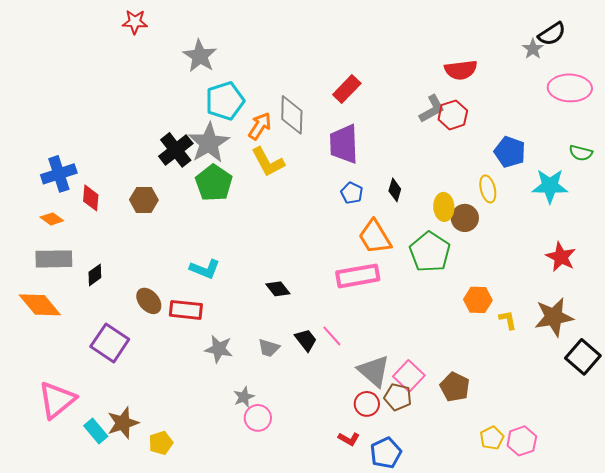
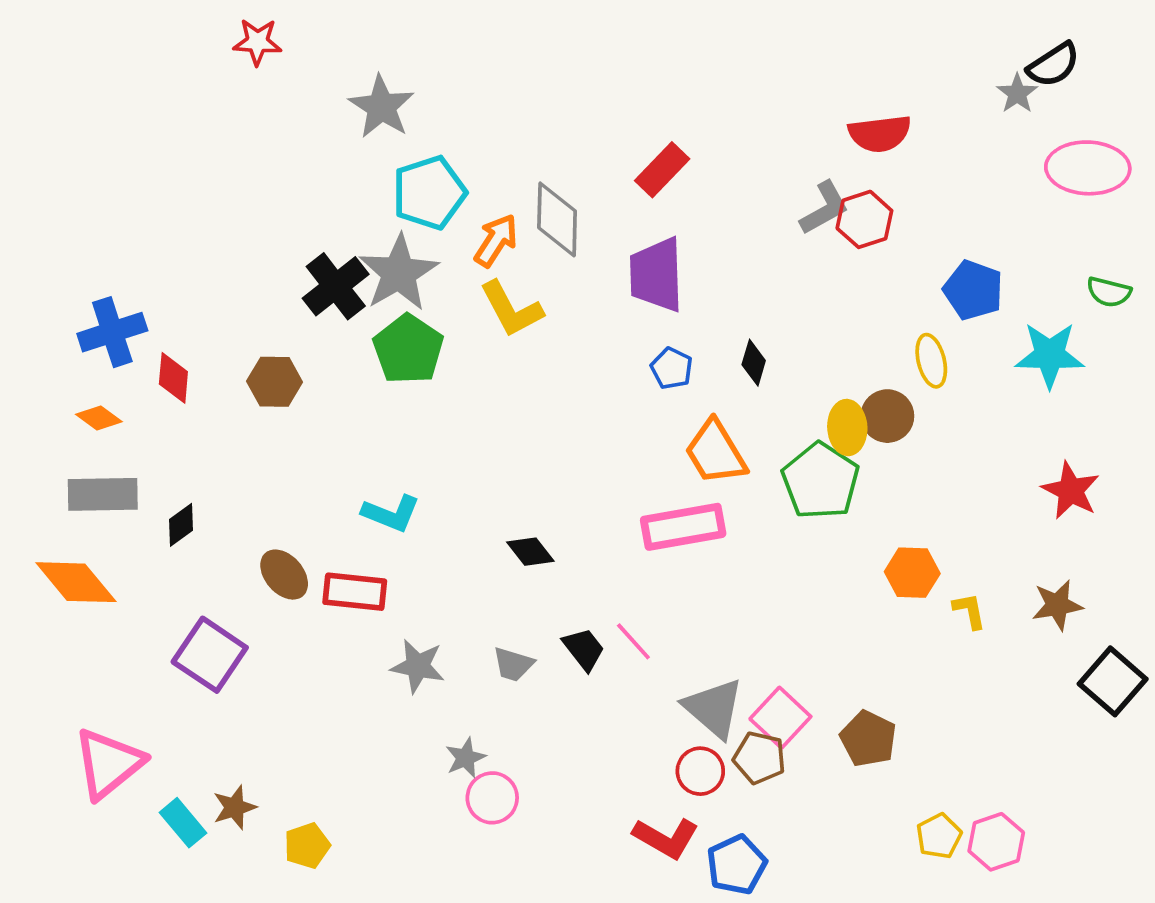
yellow ellipse: (444, 207) -> (847, 428), moved
brown star: (554, 317) -> (1057, 605), size x0.7
brown star: (123, 423) -> (234, 807), size x0.7
red L-shape: (349, 439) -> (666, 838), size x1.6

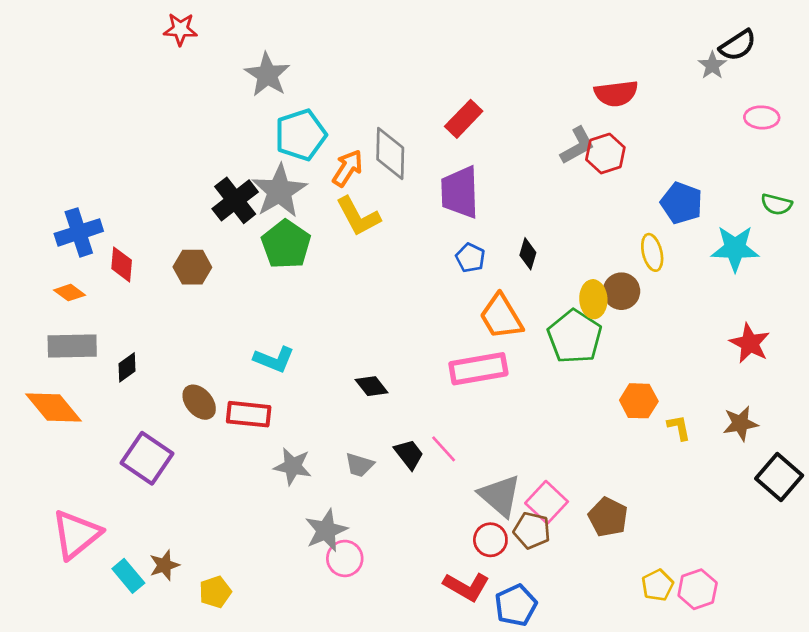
pink ellipse: (1088, 168) -> (762, 117), size x0.6
gray star: (465, 758) -> (326, 530), size x1.5

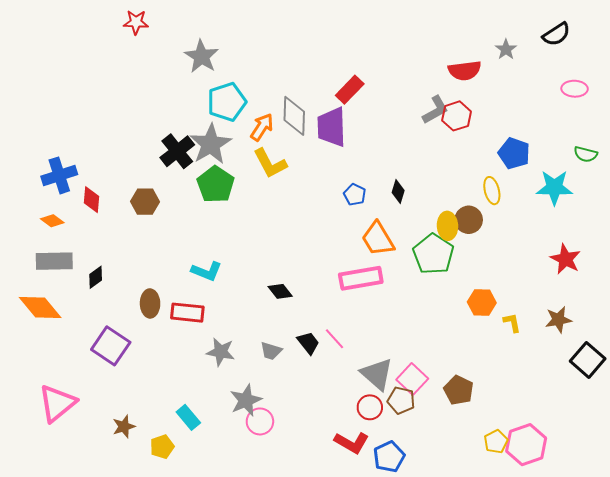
gray star: (712, 65) -> (506, 49), moved
purple trapezoid: (460, 192) -> (332, 127), moved
brown ellipse: (199, 402) -> (150, 303), turned 40
cyan rectangle: (128, 576) -> (188, 417), moved
pink hexagon: (698, 589) -> (526, 445), size x1.4

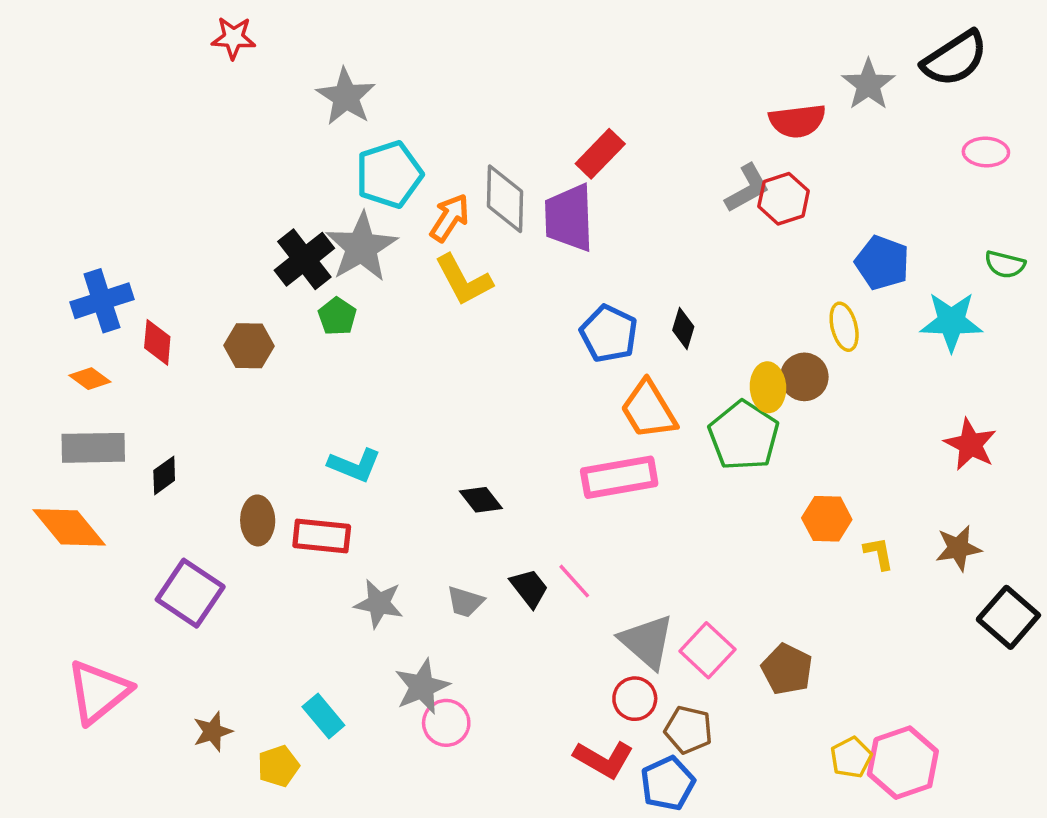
black semicircle: (556, 34) -> (955, 59), size x1.4
gray star: (506, 49) -> (868, 85), size x1.4
green pentagon: (216, 184) -> (337, 316), moved, size x0.6
blue pentagon: (355, 195) -> (609, 334), size x1.5
brown pentagon: (401, 400) -> (688, 730), moved

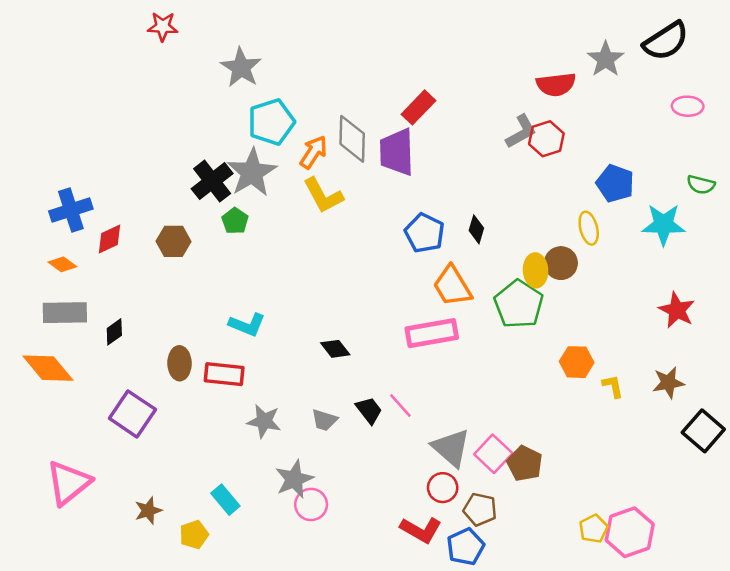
red diamond: (157, 342) -> (110, 239), turned 60
brown pentagon: (787, 669) -> (525, 463), moved

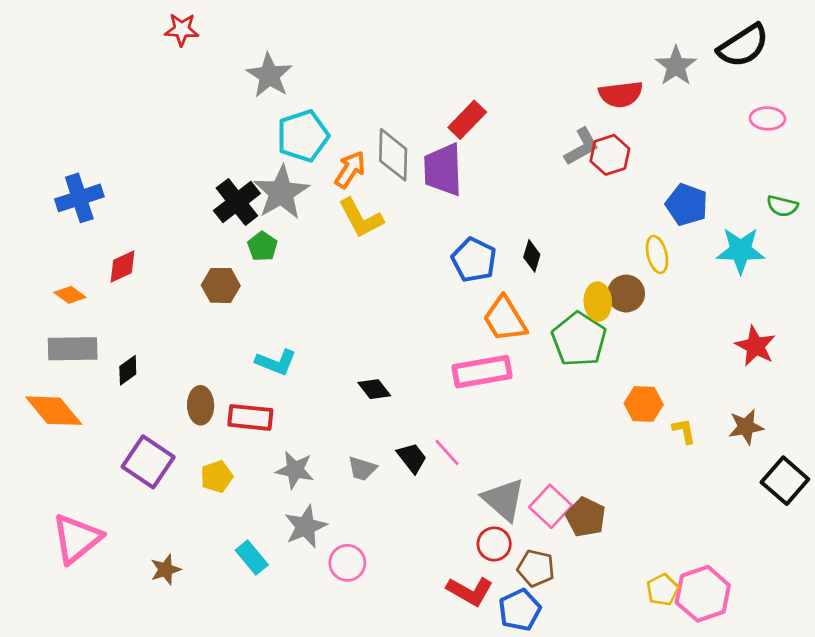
blue cross: (71, 210) -> (79, 198), moved
brown hexagon: (173, 241) -> (221, 285), moved
gray star: (294, 479) -> (306, 526), moved
yellow pentagon: (194, 535) -> (217, 477), moved

